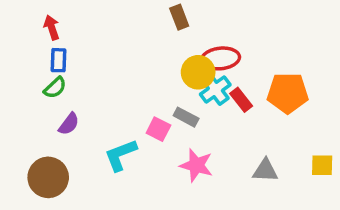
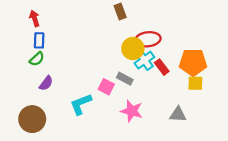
yellow square: (322, 165) -> (195, 83), moved

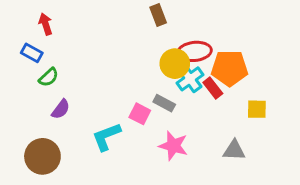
blue rectangle: (39, 40) -> (32, 53), moved, turned -63
orange pentagon: (193, 62) -> (230, 68), moved

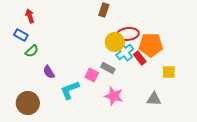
brown rectangle: (158, 15) -> (104, 10), turned 40
purple semicircle: (61, 109) -> (49, 72), moved, turned 112

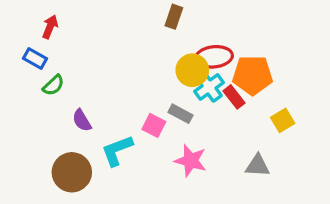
red arrow: (30, 16) -> (50, 27), turned 40
yellow square: (169, 72) -> (283, 120), turned -32
brown circle: (28, 103) -> (72, 172), moved

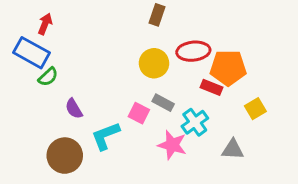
blue rectangle: (35, 58) -> (31, 53), size x1.6
yellow circle: (192, 70) -> (154, 63), moved
cyan cross: (209, 87) -> (195, 122), moved
red rectangle: (234, 97) -> (211, 87), turned -30

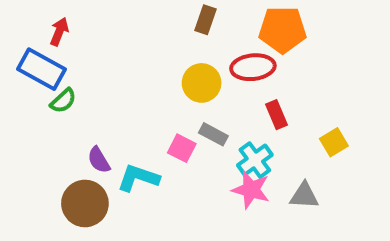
orange pentagon: (228, 68) -> (283, 30), moved
red rectangle: (211, 87) -> (277, 115), turned 45
purple semicircle: (74, 109) -> (99, 160), moved
cyan L-shape: (106, 136) -> (138, 178), turned 40
pink star: (172, 145) -> (251, 190), moved

